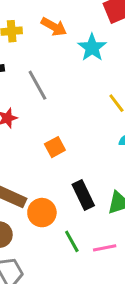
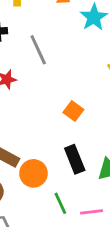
orange square: (55, 147) -> (73, 111), moved, turned -30

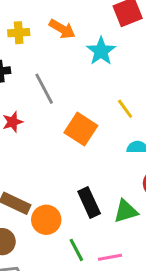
orange square: (73, 111) -> (81, 129), moved, size x1.5

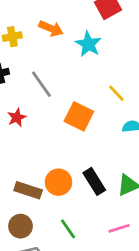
orange circle: (46, 220) -> (58, 182), moved
green line: (76, 250) -> (68, 229), moved

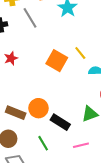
gray line: (41, 84) -> (30, 18), moved
yellow line: (116, 93) -> (80, 53), moved
black rectangle: (94, 181) -> (60, 122), moved, turned -30

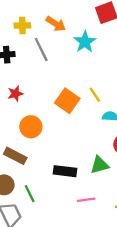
orange circle: (38, 108) -> (31, 127), moved
black rectangle: (60, 122) -> (65, 171), turned -30
green line: (43, 143) -> (30, 194), moved

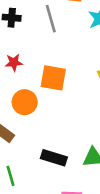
orange square: (67, 101) -> (53, 78), moved, turned -35

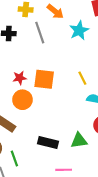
red star: (14, 63) -> (20, 78), moved

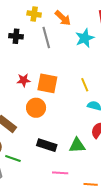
orange circle: (22, 100) -> (36, 108), moved
green line: (14, 159) -> (13, 159), turned -56

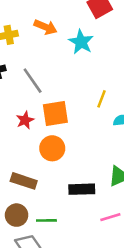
gray line: (46, 37) -> (33, 81), moved
yellow line: (85, 85) -> (102, 99), turned 64

